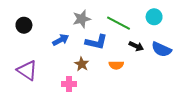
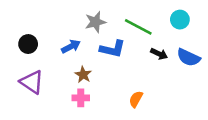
black circle: (24, 25) -> (28, 44), moved
brown star: (82, 64) -> (83, 75), moved
orange semicircle: (116, 65) -> (136, 99), moved, turned 120

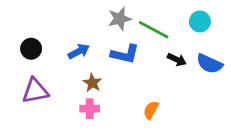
gray star: (95, 22) -> (120, 19), moved
purple triangle: (32, 82) -> (35, 91), turned -45

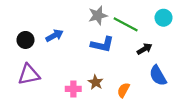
blue arrow: (79, 51) -> (54, 36), moved
black arrow: (177, 60) -> (145, 49), turned -56
blue semicircle: (209, 64) -> (158, 76), moved, turned 35
brown star: (92, 83) -> (96, 82), moved

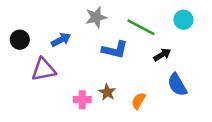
gray star: (98, 15) -> (96, 17), moved
black circle: (25, 40) -> (20, 40), moved
purple triangle: (29, 74) -> (44, 70), moved

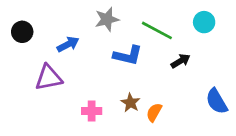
black circle: (20, 40) -> (22, 32), moved
blue semicircle: (177, 85) -> (217, 101), moved
brown star: (107, 92) -> (130, 103), moved

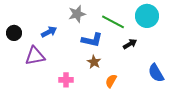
cyan circle: (204, 22) -> (147, 16), size x1.5
black circle: (22, 32) -> (14, 33), moved
brown star: (130, 103) -> (94, 62), moved

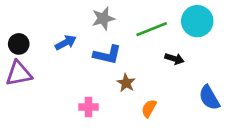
green line: (113, 22) -> (152, 29), turned -50
blue L-shape: (92, 40) -> (107, 55), moved
black arrow: (130, 44) -> (174, 59), turned 48
purple triangle: (35, 56) -> (19, 73), moved

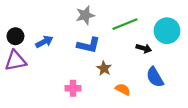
cyan circle: (197, 21) -> (167, 31), moved
blue arrow: (66, 43) -> (44, 42), moved
blue semicircle: (209, 98) -> (155, 77), moved
orange semicircle: (149, 108) -> (123, 89), turned 88

